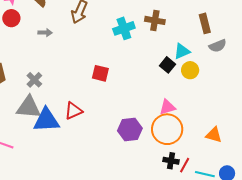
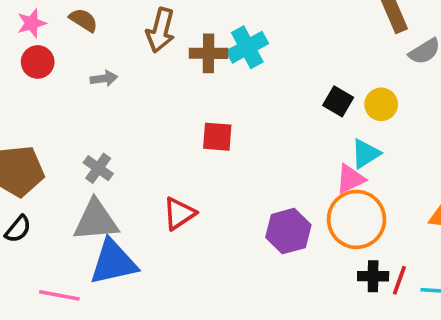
brown cross: (155, 20) -> (209, 53), moved
cyan triangle: (182, 51) -> (366, 154), moved
blue triangle: (46, 120) -> (113, 262), moved

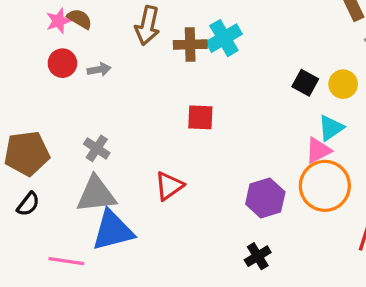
pink star: (32, 23) -> (58, 21), moved
red circle: (38, 62) -> (62, 63), moved
black cross: (373, 276) -> (258, 256), moved, turned -30

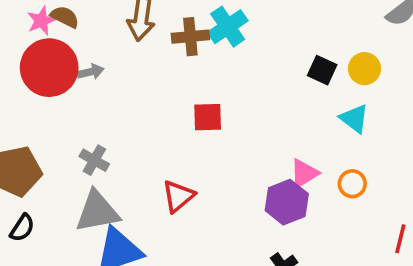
red circle: (62, 63) -> (49, 68), size x1.8
cyan triangle: (331, 128) -> (354, 119), turned -44
pink triangle: (318, 150) -> (304, 173), moved
orange circle: (325, 186) -> (352, 184), size x0.5

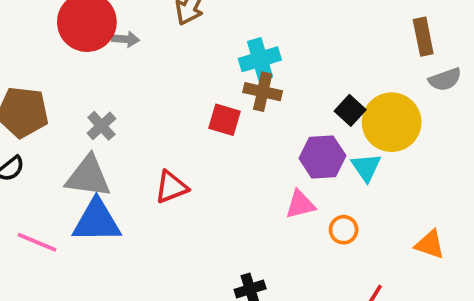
cyan cross: (228, 27) -> (260, 59), moved
brown cross: (190, 37) -> (263, 92), moved
yellow circle: (364, 69) -> (392, 122), size x1.8
purple hexagon: (287, 202) -> (322, 157), moved

